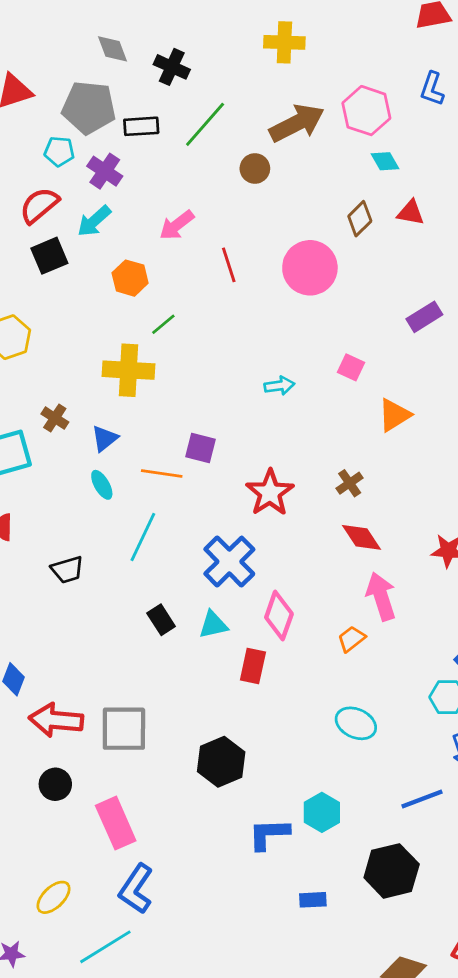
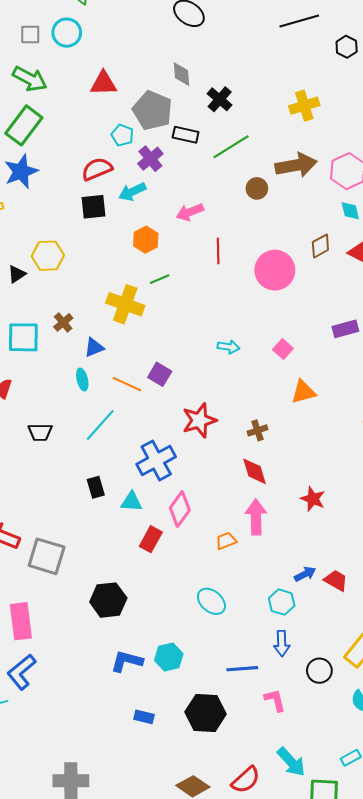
yellow cross: (284, 42) -> (304, 106), turned -36

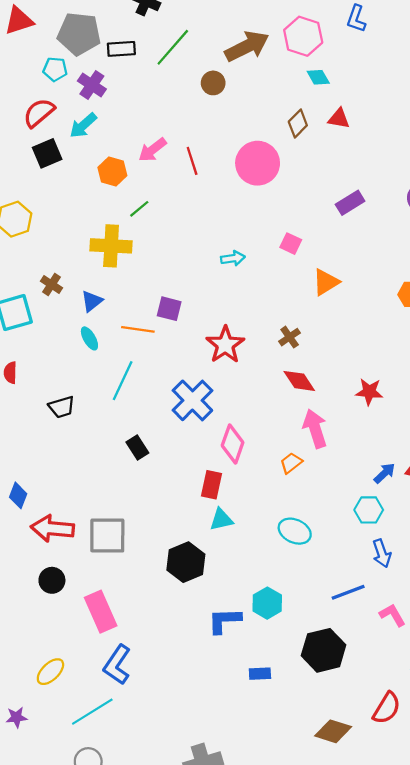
pink arrow: (190, 212) -> (152, 150), moved
cyan triangle: (131, 502) -> (221, 520), moved

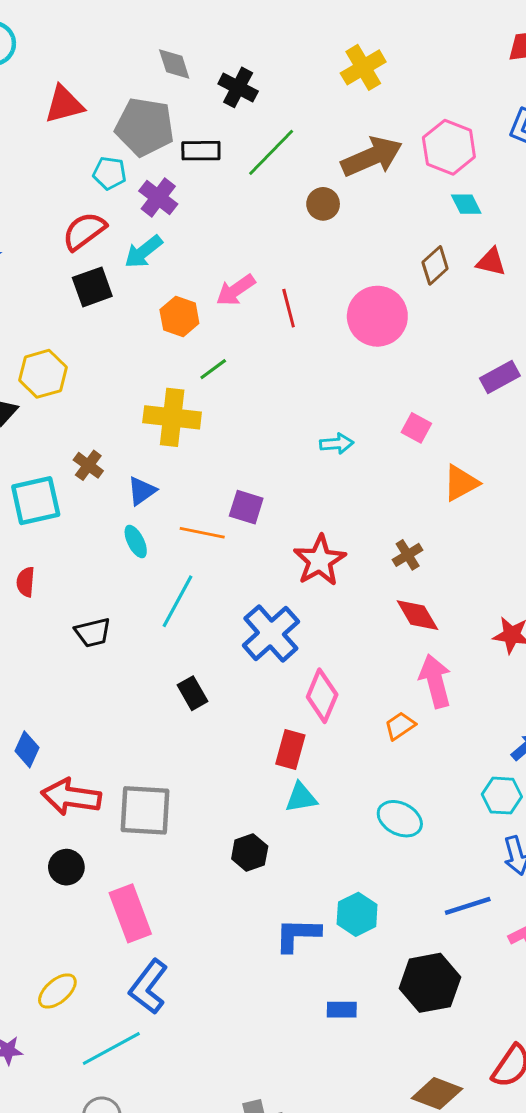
black hexagon: (186, 562) -> (250, 853), size x0.7

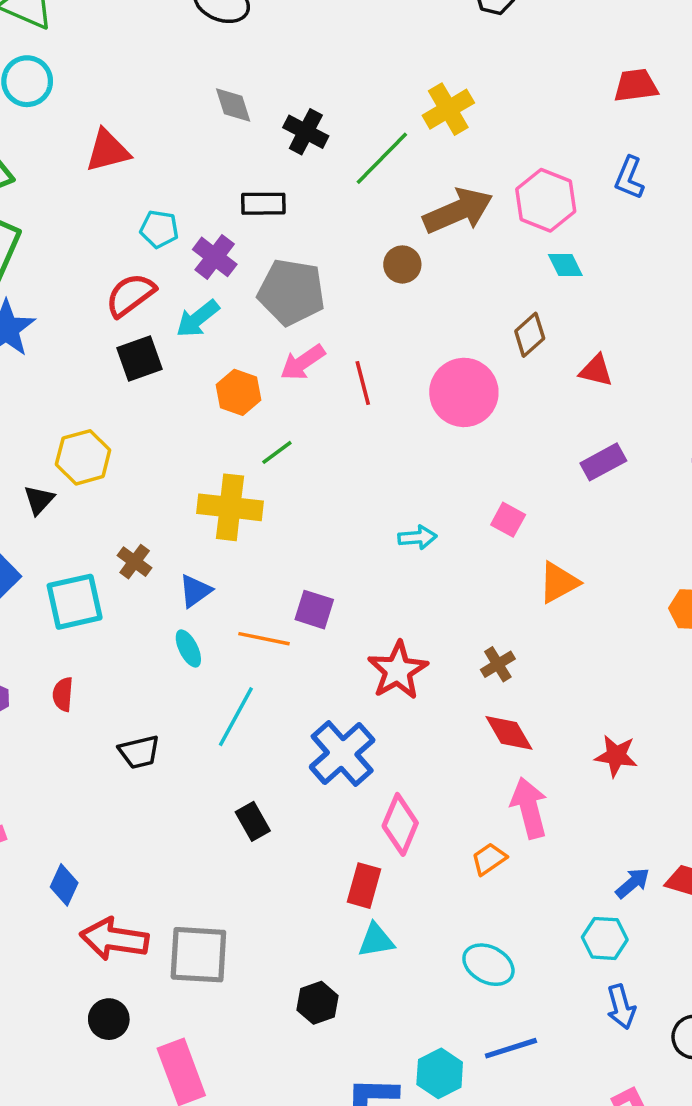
gray pentagon: (145, 127) -> (291, 292), moved
green line: (271, 152) -> (382, 158), moved
red triangle: (491, 262) -> (596, 371), moved
blue line: (468, 906) -> (511, 1048), moved

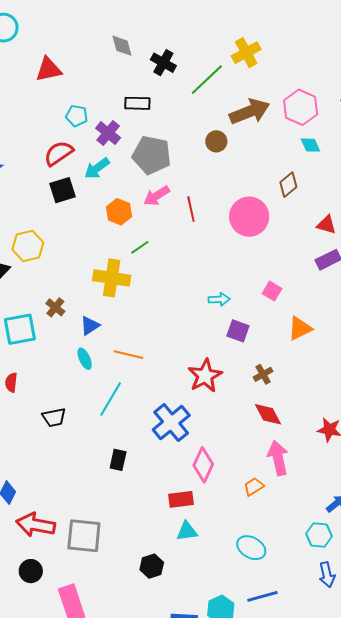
red triangle: (596, 371) -> (326, 225), moved
purple square: (314, 610) -> (238, 331), moved
black rectangle: (253, 821) -> (118, 460), turned 40
red rectangle: (364, 886) -> (181, 499), turned 65

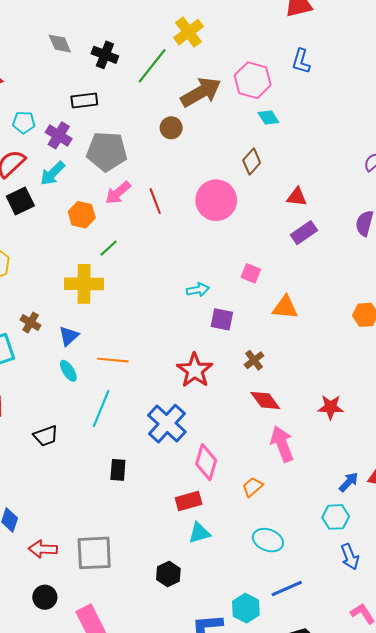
orange triangle: (300, 328) -> (285, 307), turned 40
orange trapezoid: (254, 487) -> (253, 487), moved
red arrow: (36, 525) -> (43, 549), size x0.7

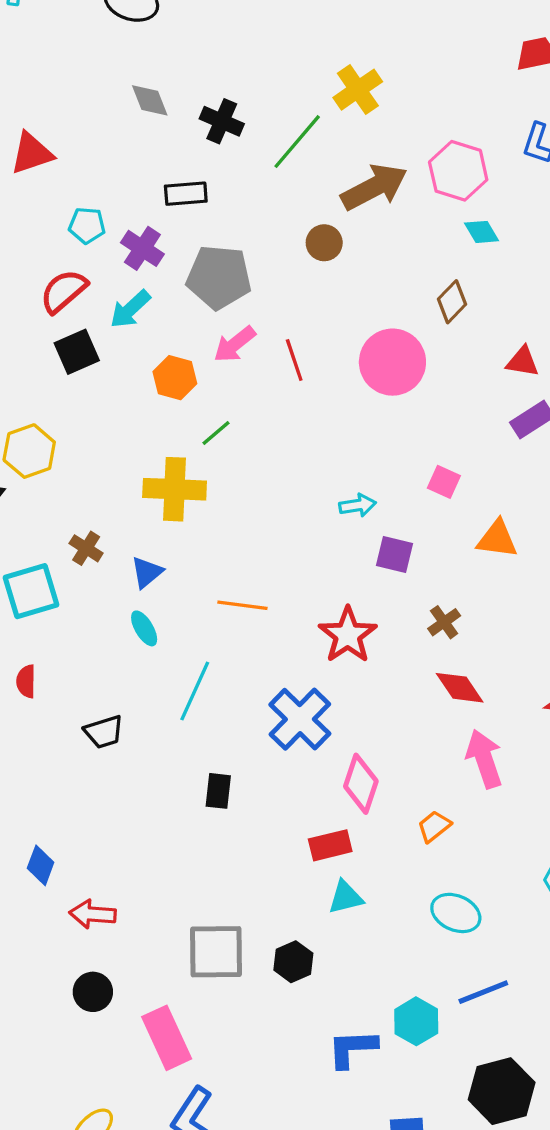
orange line: (113, 360) -> (242, 605), moved
gray square: (94, 553) -> (216, 952), moved

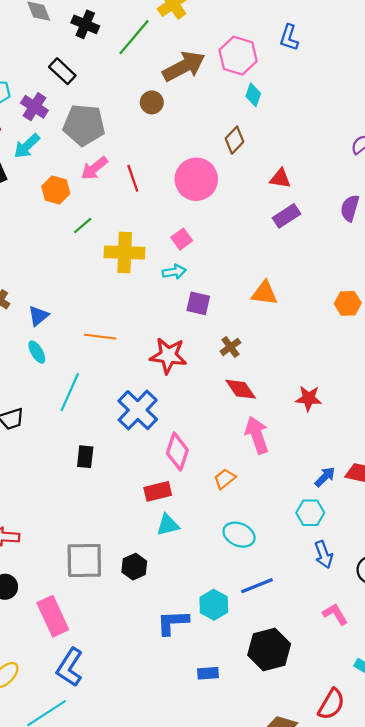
black rectangle: (186, 194) -> (62, 71), turned 48
cyan diamond: (482, 232) -> (253, 95), turned 50
pink square: (444, 482) -> (182, 239), moved, turned 30
yellow cross: (175, 489) -> (125, 252), moved
red star: (348, 635) -> (168, 356), turned -30

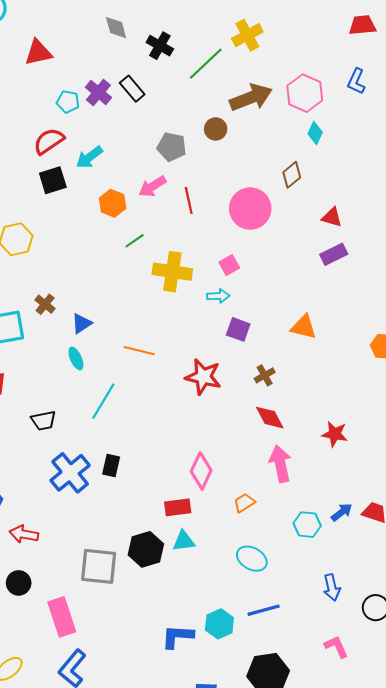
purple cross: (34, 107) -> (98, 92), moved
gray pentagon: (84, 125) -> (172, 147), moved, size x0.7
blue cross: (138, 410) -> (70, 473), moved
cyan hexagon: (310, 513) -> (307, 525), moved
black hexagon: (134, 567) -> (146, 549), moved, size x1.4

